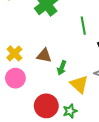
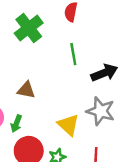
green arrow: (62, 68) -> (16, 124), moved

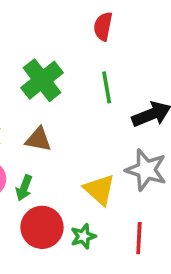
green cross: (29, 28) -> (42, 80), moved

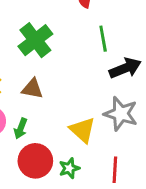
green line: (107, 87) -> (103, 39), moved

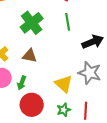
green line: (103, 39) -> (68, 22), moved
green star: (69, 168) -> (64, 110), moved

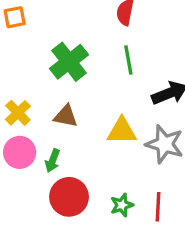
yellow triangle: (64, 84) -> (122, 131), moved, turned -42

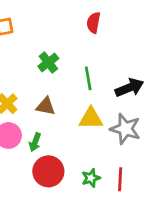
green line: (128, 60) -> (88, 78), moved
green cross: (69, 62) -> (48, 62), size x0.7

